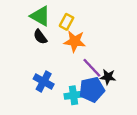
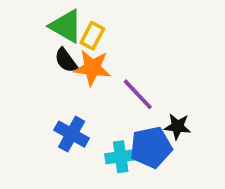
yellow rectangle: (67, 22) -> (92, 36), moved
orange star: (75, 41) -> (92, 68), moved
purple line: (92, 68) -> (138, 94), moved

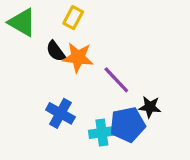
green triangle: (66, 26) -> (22, 22), moved
yellow rectangle: (92, 36) -> (73, 18), moved

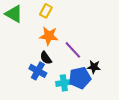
black semicircle: (56, 51) -> (46, 58), moved

